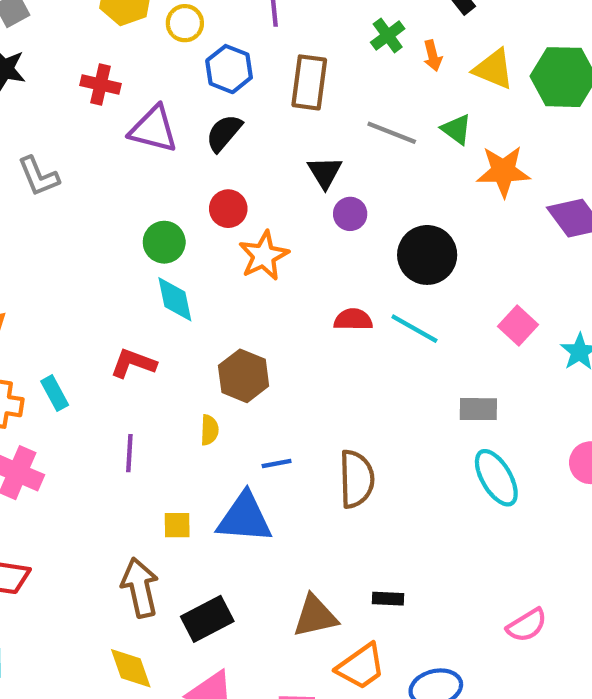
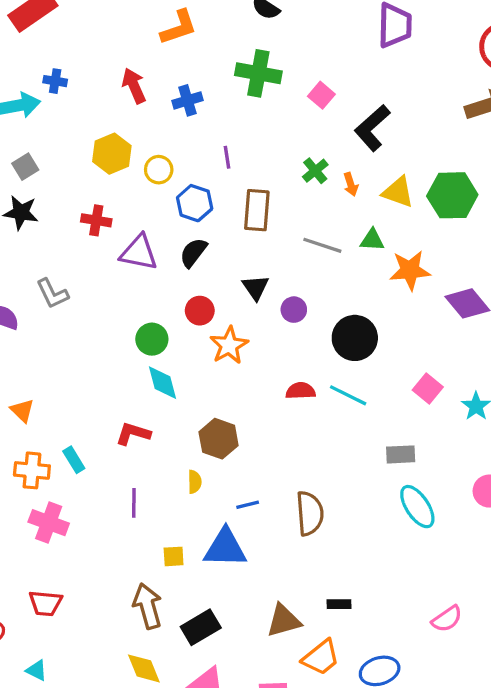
green triangle: (456, 129) -> (372, 240), turned -30
black triangle: (325, 172) -> (256, 288), moved

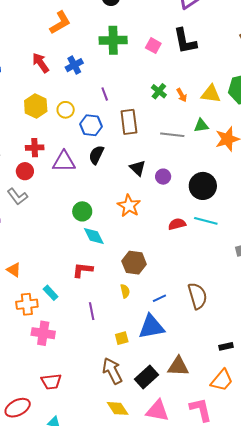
black L-shape: (372, 128) -> (185, 41), moved, turned -48
red circle: (200, 311) -> (25, 171), moved
brown triangle: (284, 621) -> (178, 366), moved, turned 30

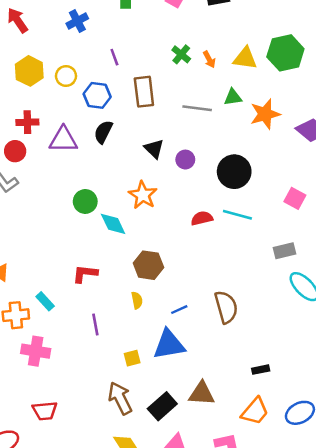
red arrow: (41, 63) -> (18, 20), moved
cyan diamond: (94, 236) -> (113, 224), moved

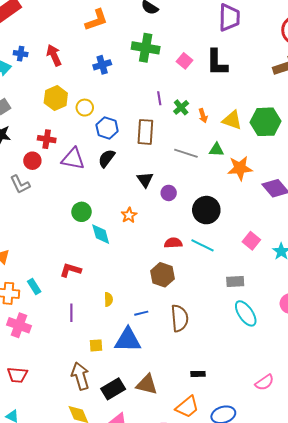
purple line: (114, 57) -> (159, 98), moved
orange star: (143, 195) -> (129, 215), size x0.7
brown hexagon: (148, 265) -> (162, 275), moved

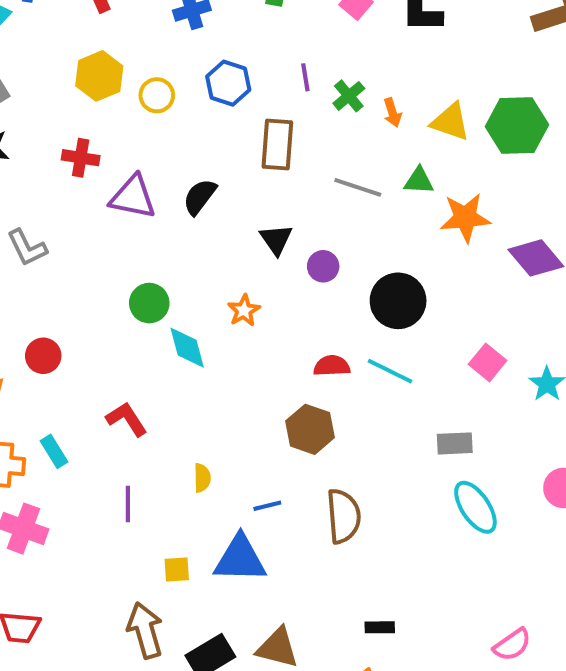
blue hexagon: (107, 128) -> (228, 83), moved
red circle: (32, 161) -> (43, 356), moved
red L-shape: (70, 270) -> (127, 419), turned 40

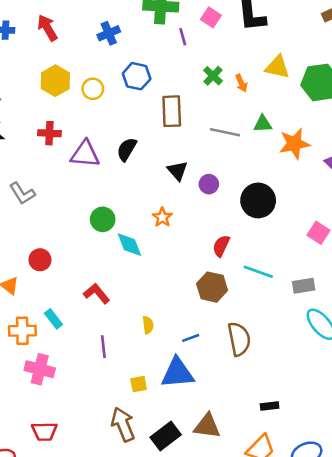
purple line: (305, 77) -> (183, 37), moved
yellow triangle: (450, 122) -> (277, 67), moved
red semicircle: (332, 366) -> (221, 246), turned -55
cyan line: (390, 371) -> (258, 272), moved

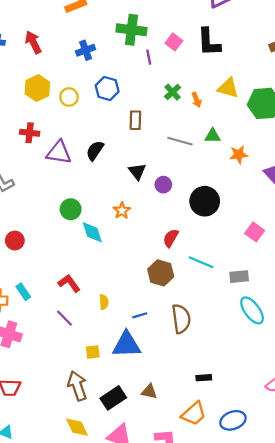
brown rectangle: (172, 111) -> (135, 120), size x0.7
orange star: (294, 144) -> (239, 155), size x0.7
red L-shape: (97, 294) -> (69, 283), moved
purple line: (103, 347) -> (65, 318), turned -42
brown triangle: (207, 426) -> (149, 392), size x0.7

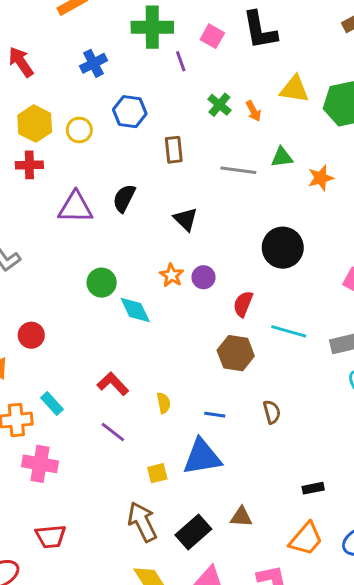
red cross: (30, 133) -> (29, 165), moved
purple circle: (163, 185) -> (203, 277), moved
blue line: (140, 315) -> (215, 415), turned 32
brown semicircle: (181, 319) -> (272, 412), size x0.6

